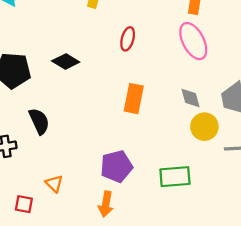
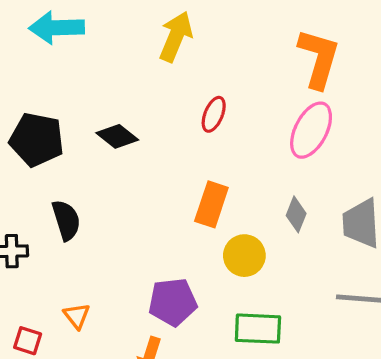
pink ellipse: (193, 41) -> (311, 130), turned 48
gray diamond: (191, 98) -> (296, 214), turned 30
yellow circle: (204, 127) -> (244, 256), moved

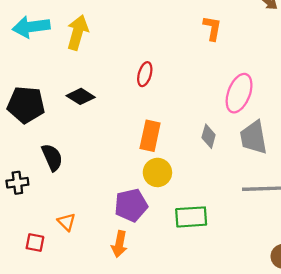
yellow arrow: (176, 37) -> (78, 32), moved
orange L-shape: (319, 58) -> (212, 28), size x0.6
pink ellipse: (311, 130) -> (239, 93), moved
yellow circle: (244, 256) -> (157, 172), moved

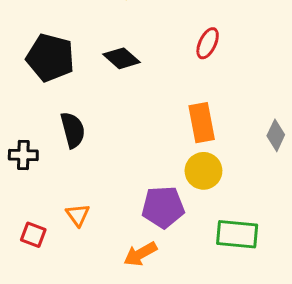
orange rectangle: (150, 136) -> (202, 123), turned -32
orange arrow: (119, 244) -> (140, 254), turned 40

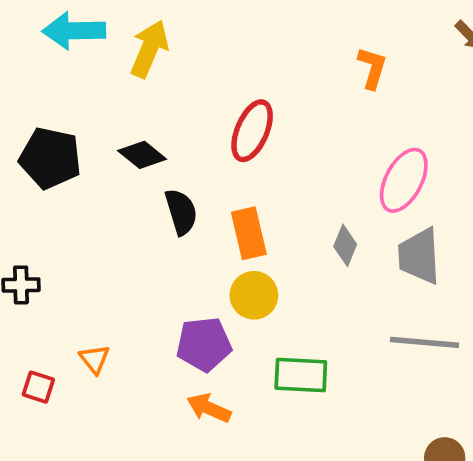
red ellipse: (208, 43) -> (252, 131), size x1.5
black semicircle: (73, 130) -> (181, 212), moved
orange arrow: (140, 254) -> (209, 408), moved, turned 56

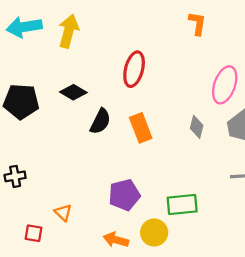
black semicircle: (181, 212) -> (100, 121), turned 52
yellow circle: (254, 295) -> (154, 233), moved
orange arrow: (209, 408) -> (116, 240), moved

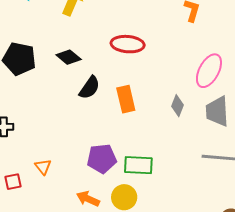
red ellipse: (134, 69) -> (128, 44), turned 72
green rectangle: (182, 204) -> (138, 165), moved
red square: (33, 233) -> (13, 182), turned -30

